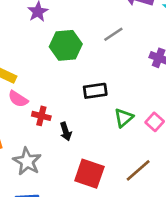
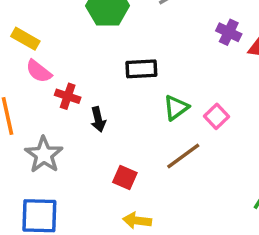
brown line: (138, 170) -> (183, 156), moved
red square: (89, 174) -> (125, 178), size x0.6

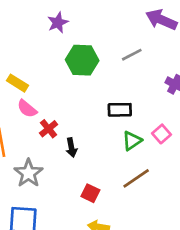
black rectangle: (141, 69) -> (120, 110), moved
red cross: (68, 96) -> (49, 129), turned 30
pink square: (216, 116) -> (161, 134), moved

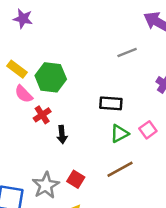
purple star: (58, 23) -> (23, 19), moved, turned 30
green hexagon: (82, 60) -> (51, 77), moved
gray star: (28, 173) -> (46, 185), moved

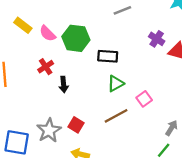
green hexagon: (51, 77) -> (76, 38), moved
pink semicircle: (24, 94) -> (48, 33), moved
pink square: (148, 130) -> (144, 99), moved

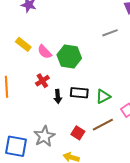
black rectangle: (108, 56) -> (79, 93), moved
red square: (76, 125) -> (78, 133), moved

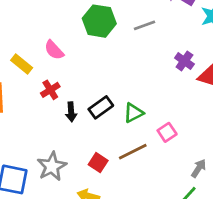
yellow rectangle: (23, 44) -> (22, 64), moved
green hexagon: (69, 57) -> (99, 21), moved
black rectangle: (79, 93) -> (101, 107), turned -42

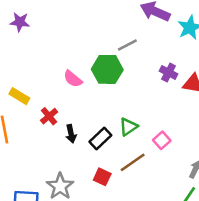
green hexagon: (99, 21) -> (107, 69), moved
pink semicircle: (54, 50) -> (73, 79), moved
black rectangle: (101, 107) -> (100, 139), moved

